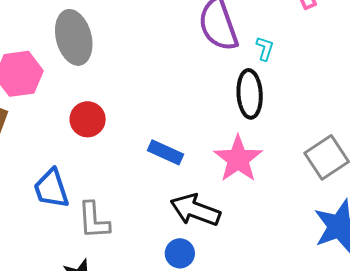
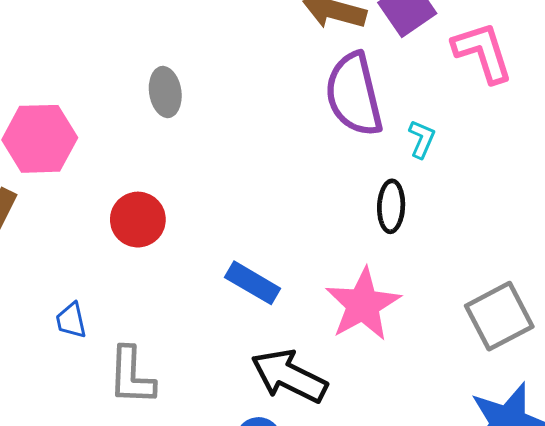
gray ellipse: (74, 37) -> (165, 92), moved, size x0.6
black ellipse: (250, 94) -> (391, 206), size x0.7
blue trapezoid: (51, 189) -> (71, 320), size x0.6

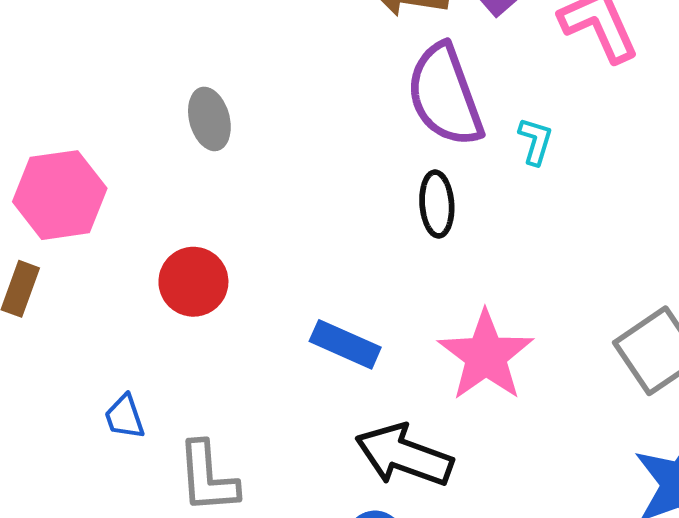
black ellipse: (391, 206) -> (437, 204), moved

